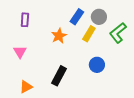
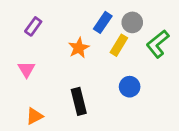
purple rectangle: (25, 20) -> (33, 26), turned 32
black rectangle: (59, 76) -> (79, 101), turned -42

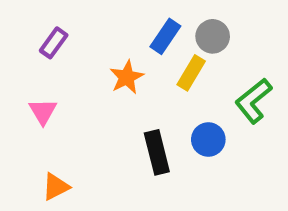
green L-shape: (158, 44) -> (253, 101), moved
black rectangle: (79, 101) -> (157, 152), moved

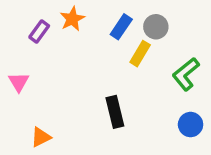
orange star: (127, 77) -> (72, 19), moved
pink triangle: (43, 112) -> (19, 82), moved
blue circle: (208, 139) -> (191, 125), moved

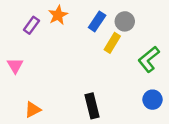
black rectangle: (115, 112) -> (92, 106), moved

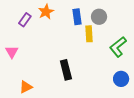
blue rectangle: (97, 21) -> (77, 17), turned -42
yellow rectangle: (112, 43) -> (89, 34), turned -35
black rectangle: (92, 106) -> (66, 70), moved

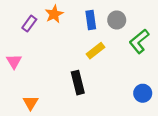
yellow rectangle: (89, 34) -> (95, 51), moved, turned 56
green L-shape: (118, 47) -> (139, 41), moved
orange triangle: (26, 87) -> (31, 103), turned -32

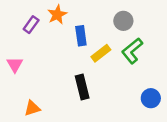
blue rectangle: (91, 20) -> (81, 36), moved
green L-shape: (139, 41) -> (132, 51), moved
orange triangle: (31, 103) -> (32, 108), turned 42

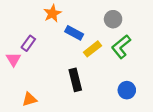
purple rectangle: (31, 25) -> (28, 43), moved
blue rectangle: (81, 36) -> (74, 33), turned -54
blue circle: (151, 98) -> (127, 90), moved

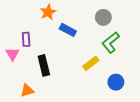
purple rectangle: (28, 43) -> (26, 39), turned -40
yellow rectangle: (92, 49) -> (91, 63), moved
black rectangle: (75, 80) -> (44, 65), moved

